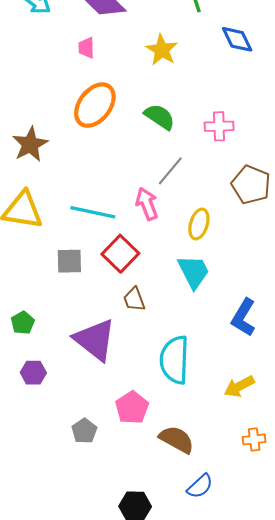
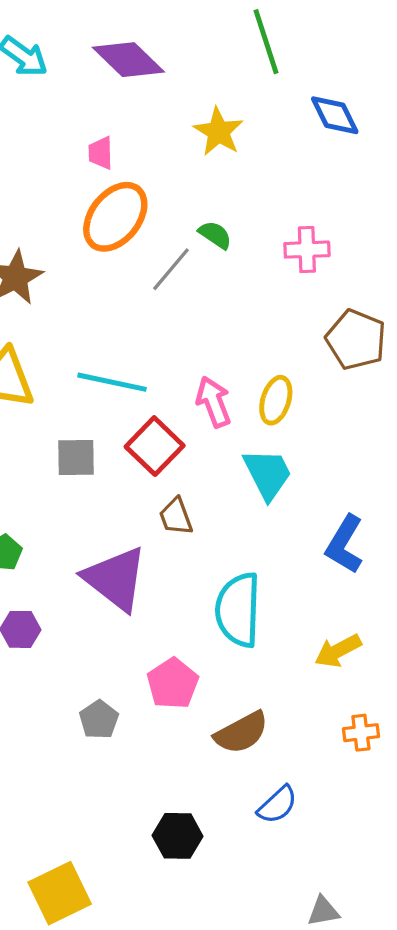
pink trapezoid: (86, 48) -> (101, 153), moved
green semicircle: (160, 117) -> (215, 235), size x0.7
gray line: (170, 171) -> (171, 269), moved
pink arrow: (147, 204) -> (214, 402), moved
brown semicircle: (177, 439) -> (241, 733), turned 123

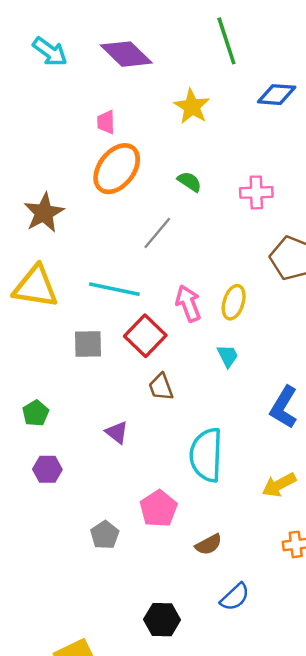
blue diamond: (335, 115) -> (277, 95), turned -60
gray line: (171, 269) -> (157, 233), moved
cyan trapezoid: (268, 474) -> (228, 356), size x0.6
purple triangle: (115, 579) -> (117, 432), size x0.5
brown semicircle: (241, 733) -> (209, 544), size x0.7

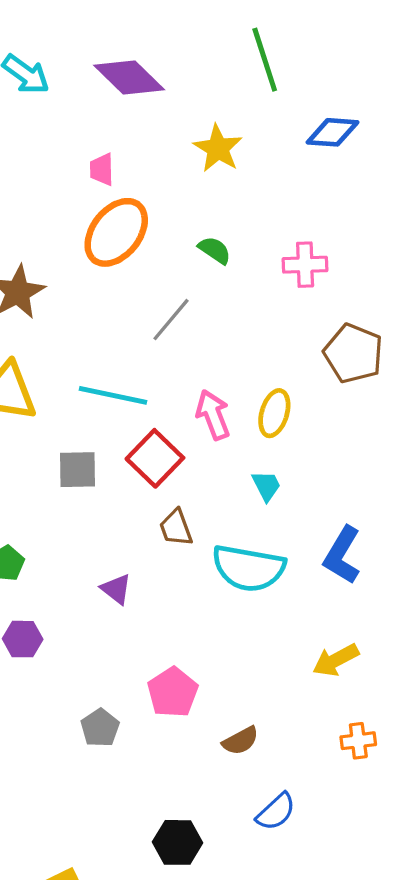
cyan semicircle: (206, 455) -> (249, 568), moved, turned -82

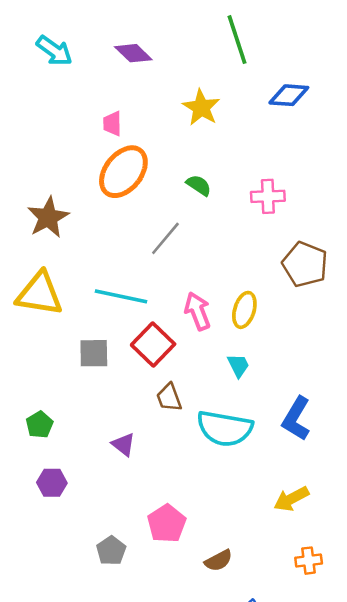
purple diamond: (129, 77) -> (133, 53), size x0.7

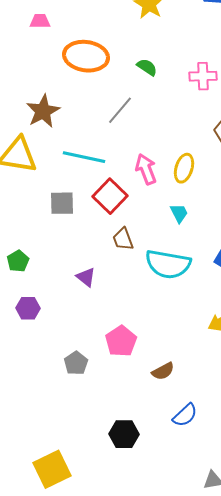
pink trapezoid: (112, 124) -> (40, 21), moved, turned 90
orange ellipse: (123, 172) -> (86, 56), turned 60
brown star: (48, 217) -> (43, 111), moved

